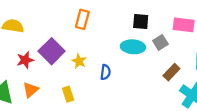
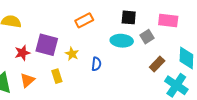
orange rectangle: (82, 19) -> (84, 20), moved, turned 48
purple square: (52, 51) -> (47, 45), turned -30
yellow rectangle: (68, 94) -> (57, 76), moved

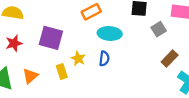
cyan ellipse: (122, 41) -> (110, 33), moved
red star: (22, 53) -> (14, 43), moved
yellow star: (72, 54) -> (78, 59), moved

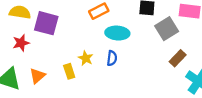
gray square: (159, 29) -> (167, 29), size x1.5
purple square: (51, 38) -> (46, 23), moved

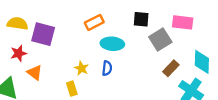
yellow rectangle: (69, 71) -> (72, 89), moved
orange triangle: (37, 76) -> (35, 73), moved, turned -42

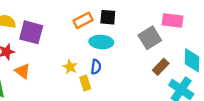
black square: (141, 19) -> (108, 17), moved
yellow rectangle: (72, 89) -> (85, 83), moved

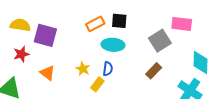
brown rectangle: (161, 67) -> (154, 71), moved
orange triangle: (23, 71) -> (47, 73), moved
yellow rectangle: (85, 83) -> (97, 84), turned 56

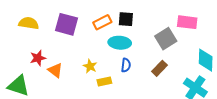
purple square: (45, 35) -> (67, 24), moved
red star: (21, 54) -> (38, 58), moved
blue semicircle: (108, 69) -> (126, 65), moved
yellow rectangle: (97, 84) -> (104, 82), turned 40

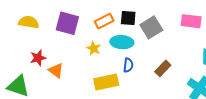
gray square: (166, 39) -> (151, 27), moved
yellow star: (90, 66) -> (94, 48), moved
yellow rectangle: (104, 82) -> (106, 82), size x1.6

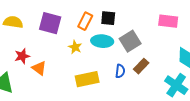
orange rectangle: (104, 21) -> (85, 21), turned -36
gray square: (151, 27) -> (130, 41), moved
blue semicircle: (128, 65) -> (120, 71), moved

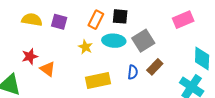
pink rectangle: (168, 21) -> (183, 20), turned -30
yellow semicircle: (13, 22) -> (32, 20), moved
purple square: (50, 23) -> (59, 22), size x0.7

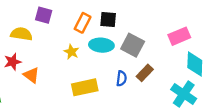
yellow semicircle: (32, 20) -> (21, 34), moved
pink rectangle: (183, 20) -> (179, 36), moved
purple square: (59, 22) -> (44, 15), moved
gray square: (143, 41) -> (133, 45), turned -30

